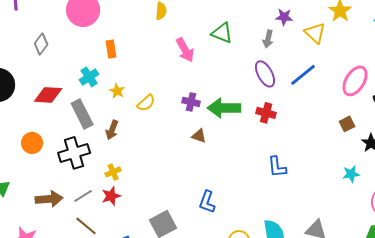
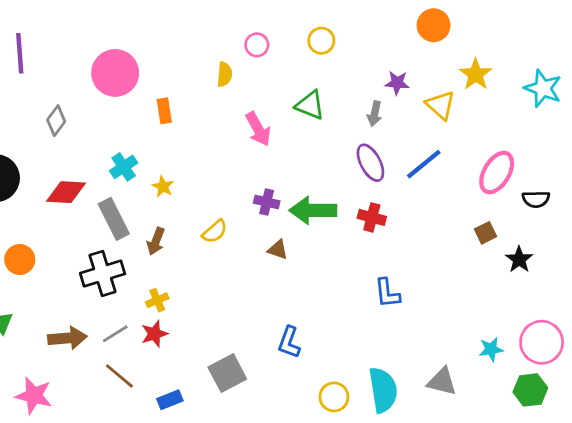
orange rectangle: (111, 49) -> (164, 111), moved
yellow semicircle: (146, 103) -> (215, 231), moved
orange circle: (32, 143) -> (20, 260), moved
cyan star: (351, 174) -> (491, 349), moved

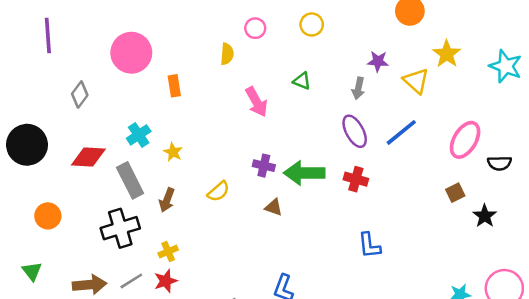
green triangle: (310, 105) -> (302, 81), size x0.7

